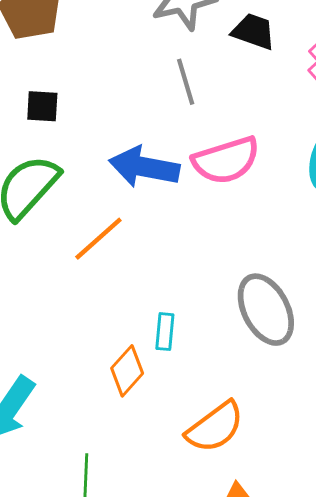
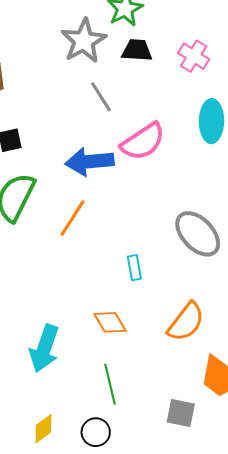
orange diamond: (127, 371) -> (110, 322), moved, turned -56

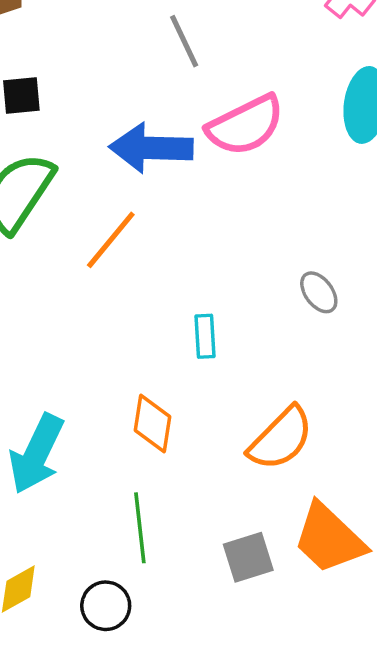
gray ellipse: (198, 234) -> (319, 292), size x0.5
orange diamond: (110, 322) -> (153, 423), turned 32
gray square: (181, 413) -> (248, 557), moved, turned -36

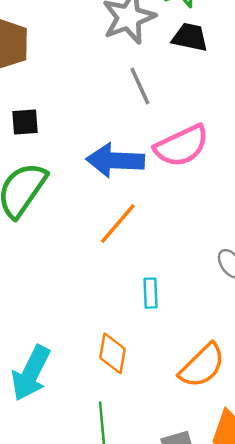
orange line: (111, 240) -> (118, 223), moved

